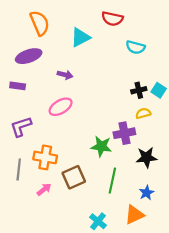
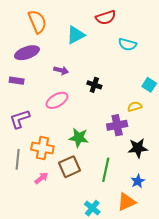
red semicircle: (112, 19) -> (106, 17), turned -30
black cross: (139, 90) -> (94, 85), moved, turned 32
green star: (101, 146) -> (79, 138), moved

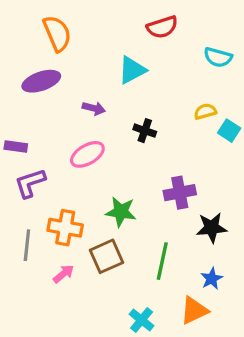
cyan triangle: (76, 35) -> (132, 70), moved
cyan semicircle: (127, 44) -> (218, 57), moved
purple rectangle: (17, 81) -> (16, 146), moved
yellow semicircle: (135, 107) -> (205, 111), moved

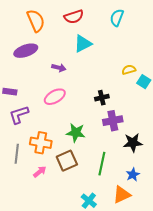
red semicircle: (162, 27) -> (74, 17), moved
cyan semicircle: (218, 57) -> (117, 18), moved, turned 96
black cross: (145, 131) -> (102, 98), moved, turned -32

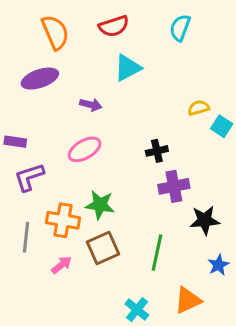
green star: (76, 133) -> (100, 205), moved
blue star: (133, 175) -> (219, 265), moved

